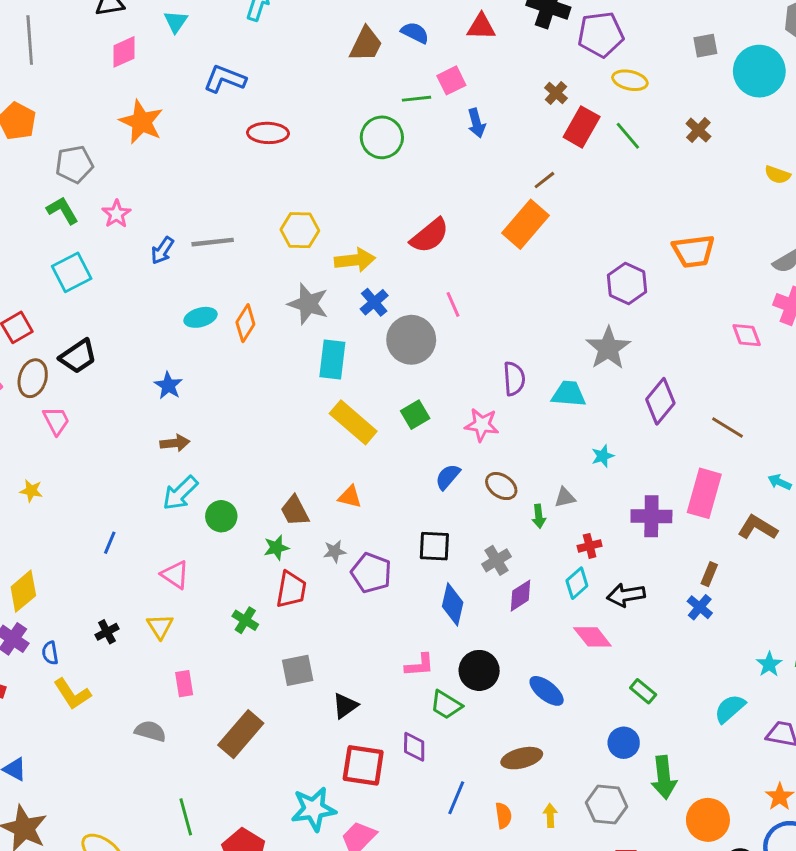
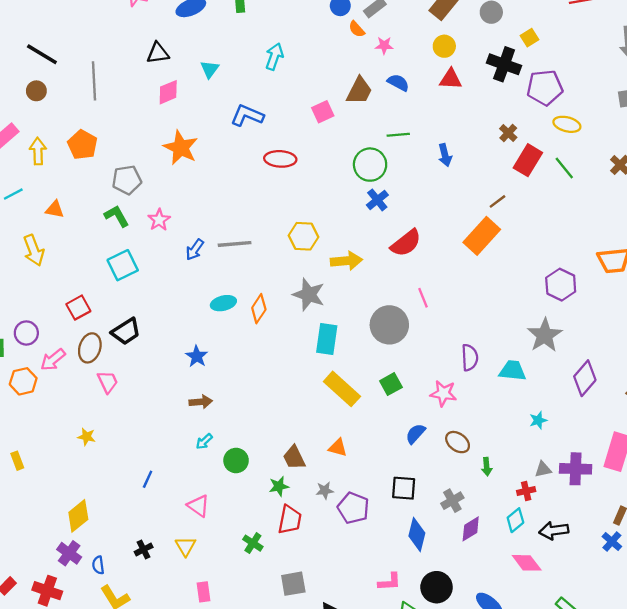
pink square: (451, 80) -> (323, 112), moved
blue cross: (374, 302) -> (377, 200), moved
cyan arrow: (180, 493) -> (204, 441), size x0.6
gray triangle: (565, 497) -> (543, 469), moved

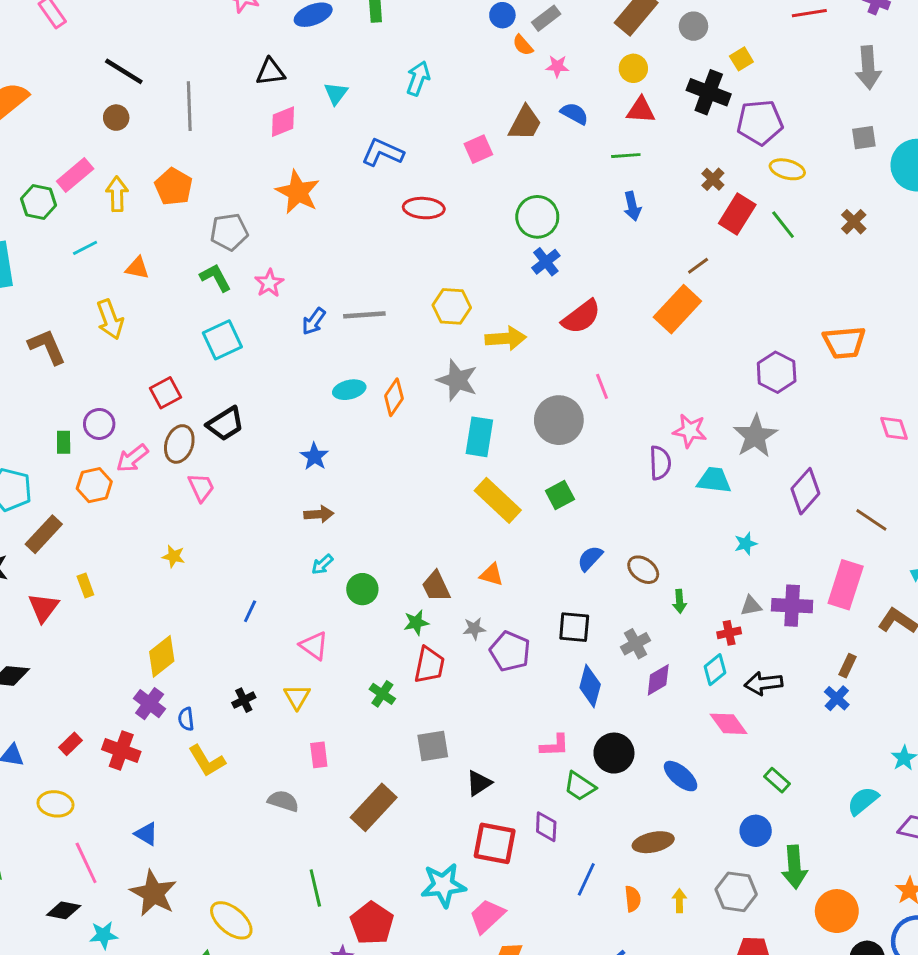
green line: (398, 135) -> (626, 156), moved
pink star: (443, 393) -> (690, 431), moved

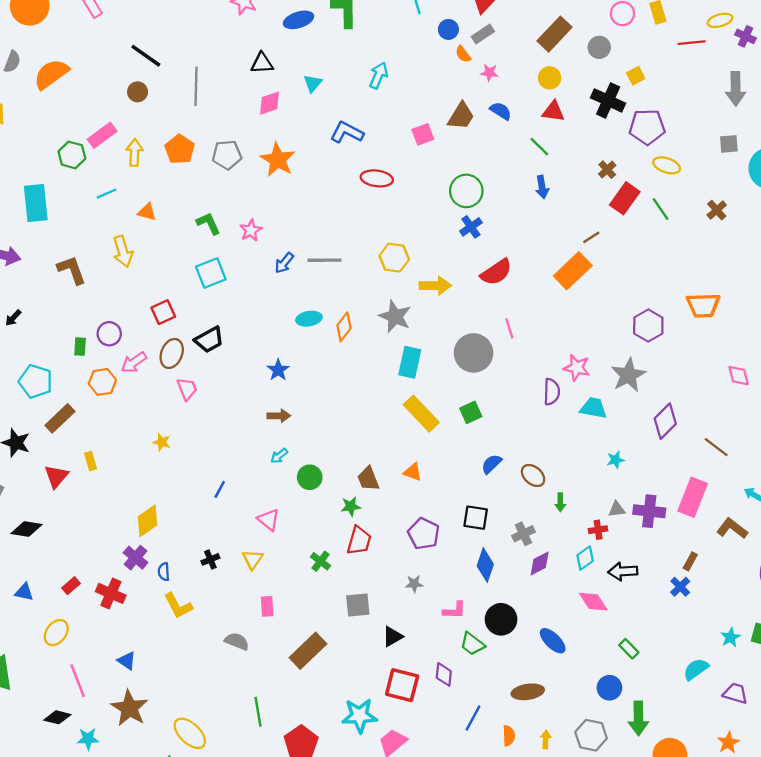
green line: (626, 156) -> (539, 147), turned 45
gray pentagon: (229, 232) -> (227, 155), moved
gray star: (474, 629) -> (414, 584), moved
yellow ellipse: (56, 804) -> (56, 633), turned -64

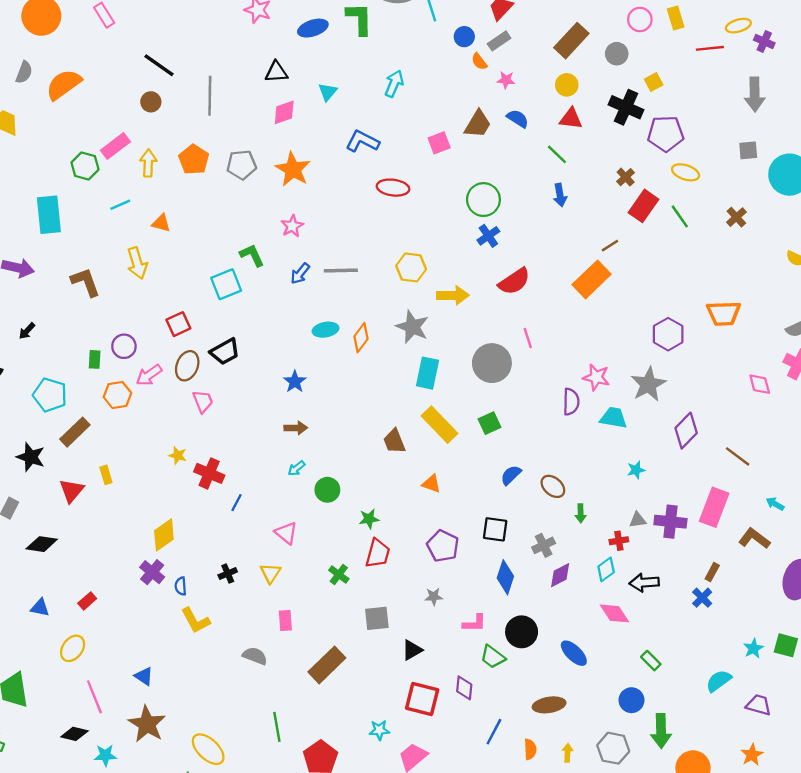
green L-shape: (208, 223) -> (252, 255), moved
pink star: (251, 230) -> (292, 226), moved
brown trapezoid: (368, 479) -> (394, 441), moved
red cross: (111, 593) -> (209, 473), moved
cyan star: (359, 716) -> (379, 730), size x0.6

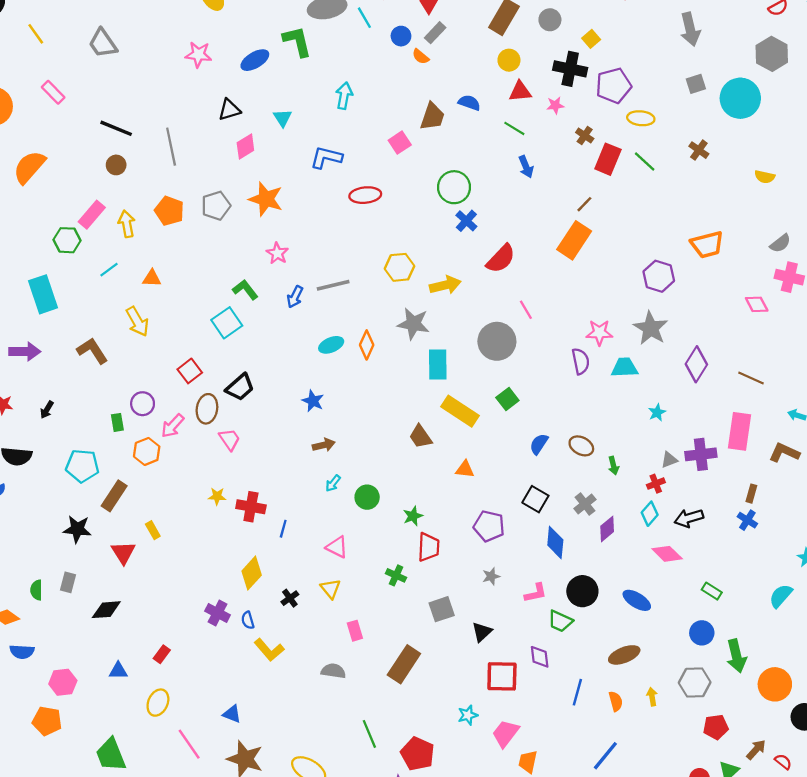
pink star: (506, 80) -> (555, 105), moved
black square: (495, 529) -> (535, 499), turned 35
yellow diamond: (164, 535) -> (252, 573), moved

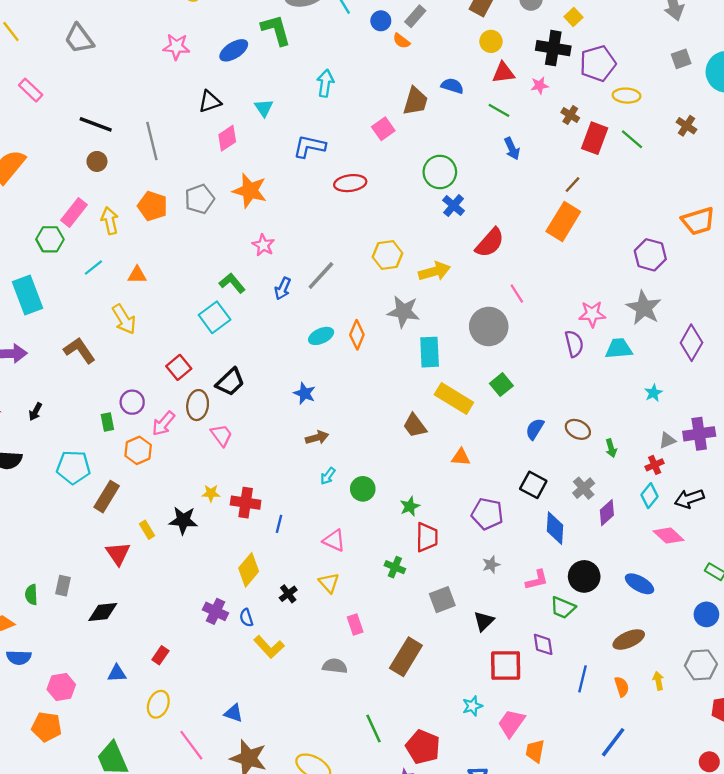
gray line: (333, 285) -> (321, 276), turned -32
black star: (77, 529) -> (183, 520), moved

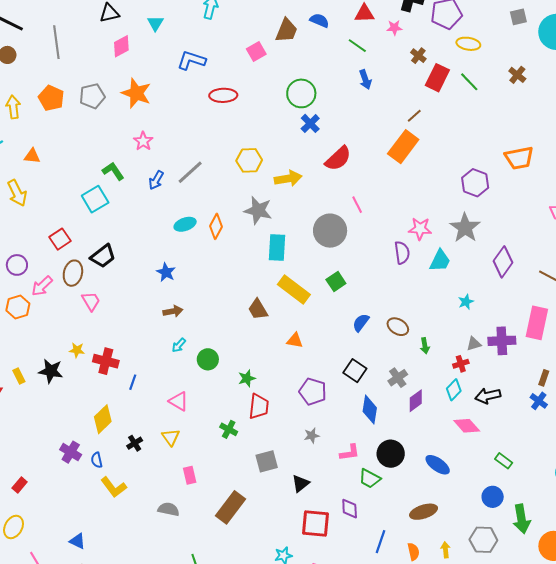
cyan trapezoid: (619, 349) -> (440, 261), turned 115

